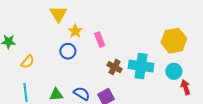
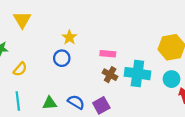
yellow triangle: (58, 14) -> (22, 20), moved
pink rectangle: (100, 40) -> (108, 54), moved, turned -64

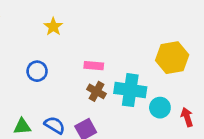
yellow star: (69, 37) -> (53, 27), moved
cyan circle: (172, 79) -> (160, 108), moved

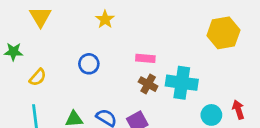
yellow hexagon: (172, 58) -> (223, 33), moved
cyan circle: (160, 108) -> (211, 115), moved

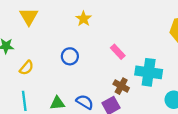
pink rectangle: (145, 58) -> (118, 52), turned 42
brown cross: (148, 84) -> (121, 86), moved

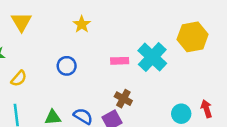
pink rectangle: (118, 52) -> (120, 61), turned -49
cyan cross: (149, 72) -> (152, 57), moved, turned 35

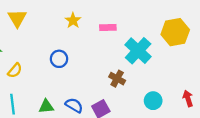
pink rectangle: (120, 61) -> (108, 27), moved
brown cross: (123, 99) -> (117, 79), moved
cyan circle: (181, 114) -> (153, 101), moved

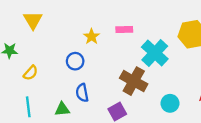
yellow star: (73, 21) -> (92, 37), moved
brown cross: (117, 79) -> (134, 81), size x1.6
blue semicircle: (74, 105) -> (82, 93), moved, turned -132

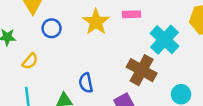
yellow star: (92, 37) -> (96, 22), size x1.5
blue circle: (75, 61) -> (52, 28), moved

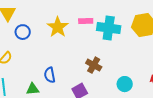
cyan cross: (164, 40) -> (109, 28), moved, turned -35
brown cross: (142, 70) -> (94, 65), size x0.7

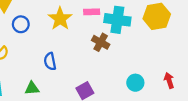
brown cross: (94, 65) -> (101, 42), moved
blue semicircle: (50, 75) -> (50, 61), moved

